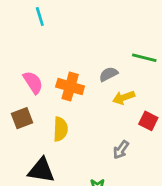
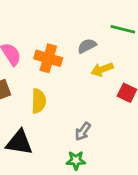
gray arrow: (121, 150) -> (83, 131), moved

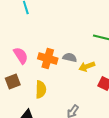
gray semicircle: (87, 46) -> (70, 57), moved, turned 40

